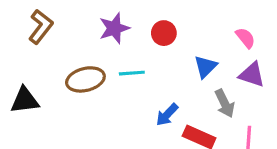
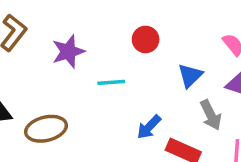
purple star: (114, 28) -> (68, 51), moved
brown ellipse: (85, 79) -> (46, 129), moved

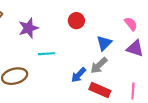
cyan line: (111, 82) -> (47, 54), moved
gray arrow: (211, 115) -> (99, 65), moved, turned 72

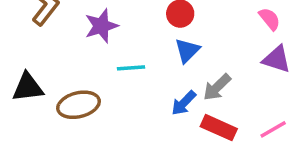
blue triangle: (104, 43) -> (187, 50), moved
pink line: (133, 91) -> (273, 129), turned 56

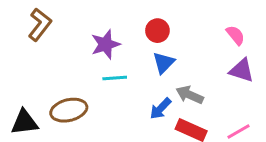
purple star: (101, 26) -> (105, 44), moved
black triangle: (28, 87) -> (24, 122), moved
gray arrow: (217, 87) -> (190, 95), turned 68

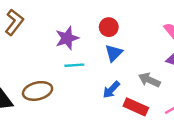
gray arrow: (190, 95) -> (149, 80), moved

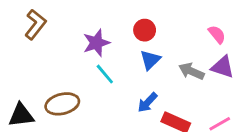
cyan line: (74, 65) -> (105, 74), turned 54
gray arrow: (149, 80) -> (191, 71), moved

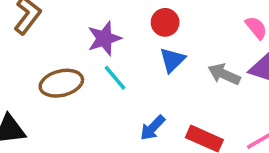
blue arrow: (147, 102) -> (153, 128), moved
brown ellipse: (62, 104) -> (61, 83), moved

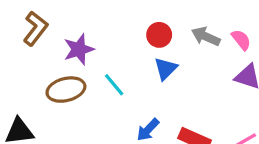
purple star: (104, 38) -> (79, 49), moved
gray arrow: (224, 74) -> (206, 36), moved

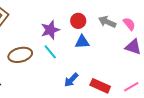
purple star: (79, 49) -> (50, 30), moved
blue triangle: (166, 69) -> (82, 42), turned 42

